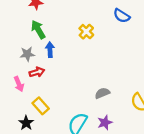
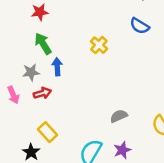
pink arrow: (19, 84) -> (13, 95), moved

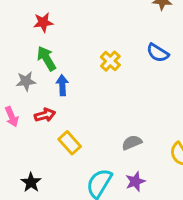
blue semicircle: (140, 26) -> (158, 53), moved
gray star: (31, 72) -> (26, 81), moved
yellow rectangle: (47, 132) -> (70, 143), moved

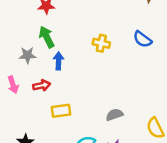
yellow cross: (110, 61) -> (101, 43), turned -35
yellow rectangle: (70, 143) -> (61, 111), turned -60

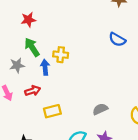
yellow cross: (101, 43) -> (61, 55), moved

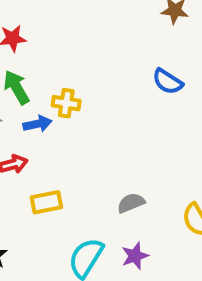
blue arrow: (45, 67) -> (37, 124), turned 80

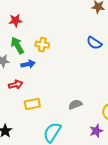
yellow cross: (66, 103) -> (42, 45), moved
purple star: (135, 256) -> (96, 131), moved

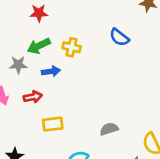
blue semicircle: (94, 43) -> (119, 37), moved
green arrow: (17, 45) -> (39, 46), turned -90

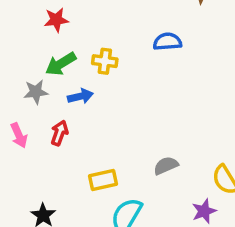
blue semicircle: (119, 37) -> (167, 42), turned 144
red arrow: (33, 97) -> (59, 133), turned -54
yellow rectangle: (53, 124) -> (103, 180), moved

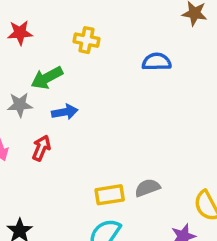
red star: (56, 20) -> (20, 33), moved
yellow cross: (105, 61) -> (87, 40), moved
yellow rectangle: (103, 180) -> (110, 195), moved

